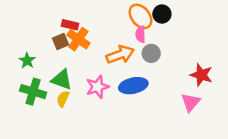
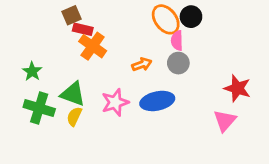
pink semicircle: (140, 34) -> (177, 41), moved
brown square: (61, 41) -> (71, 15), moved
orange arrow: (120, 55) -> (142, 64), size x0.6

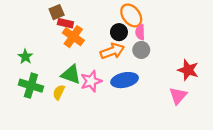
black circle: (191, 17) -> (119, 32), moved
orange arrow: (142, 64) -> (112, 51), size x1.5
green triangle: (73, 94) -> (71, 74), moved

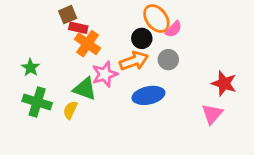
pink semicircle: (140, 32) -> (174, 29), moved, turned -136
pink star: (91, 81) -> (105, 74), moved

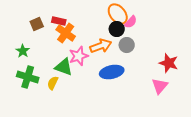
brown square: (68, 15) -> (37, 24), moved
black circle: (142, 38) -> (117, 29), moved

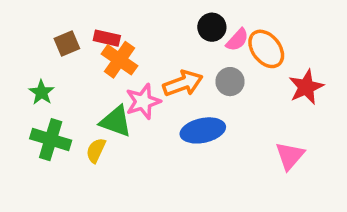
orange ellipse: (118, 14) -> (266, 49), moved
black circle: (117, 29) -> (212, 27), moved
red star: (169, 63) -> (306, 87), moved, turned 30

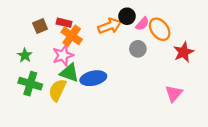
orange arrow: (183, 83) -> (110, 26), moved
pink star: (143, 101) -> (63, 55), moved
blue ellipse: (203, 130) -> (93, 78), moved
yellow semicircle: (96, 150) -> (57, 90), size x1.5

